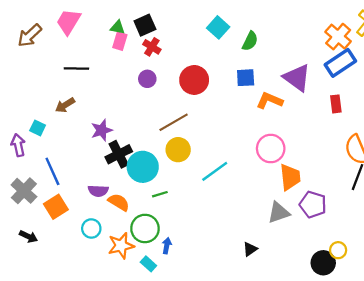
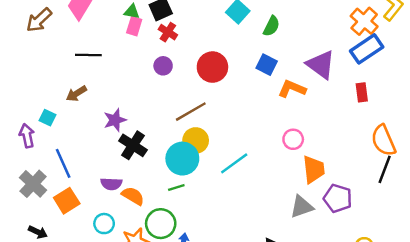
blue square: (246, 78) -> (267, 65), turned 30
pink circle: (271, 149) -> (293, 139), size x0.7
black cross: (119, 154) -> (133, 145), turned -30
cyan circle: (143, 167) -> (182, 159), moved

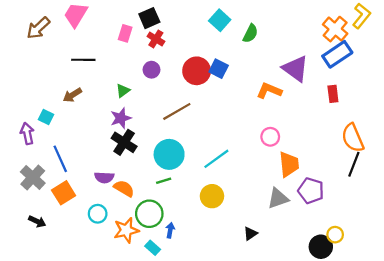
green triangle: (132, 12) -> (123, 91), moved, turned -48
blue square: (267, 65) -> (219, 69), moved
purple star: (115, 120) -> (121, 118), moved
yellow circle: (196, 140) -> (212, 196), moved

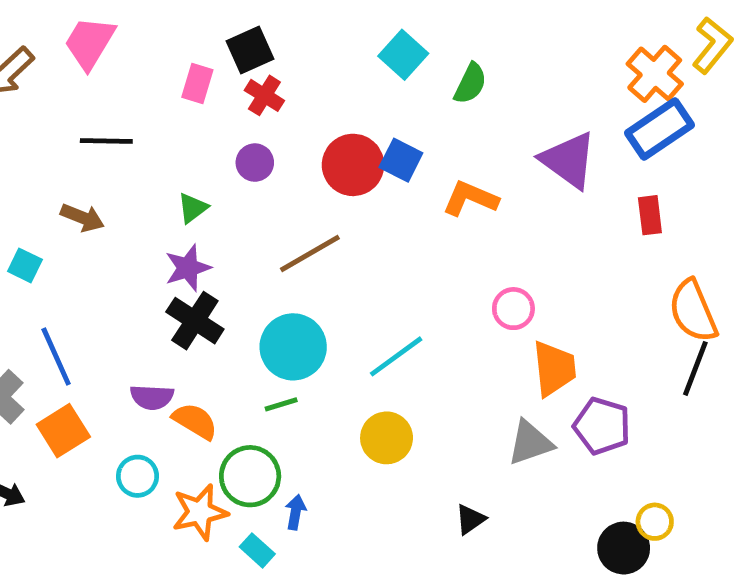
orange L-shape: (269, 91) -> (470, 198), moved
brown arrow: (72, 95) -> (82, 218), turned -126

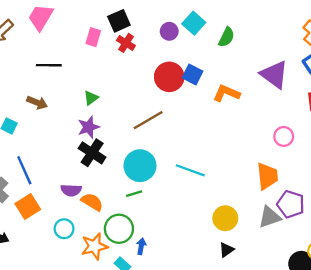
purple circle: (255, 163) -> (169, 31), moved
pink circle: (513, 309) -> (284, 136), moved
cyan line: (396, 356) -> (190, 170), turned 56
yellow circle: (387, 438) -> (225, 218), moved
gray triangle: (530, 443) -> (270, 217), moved

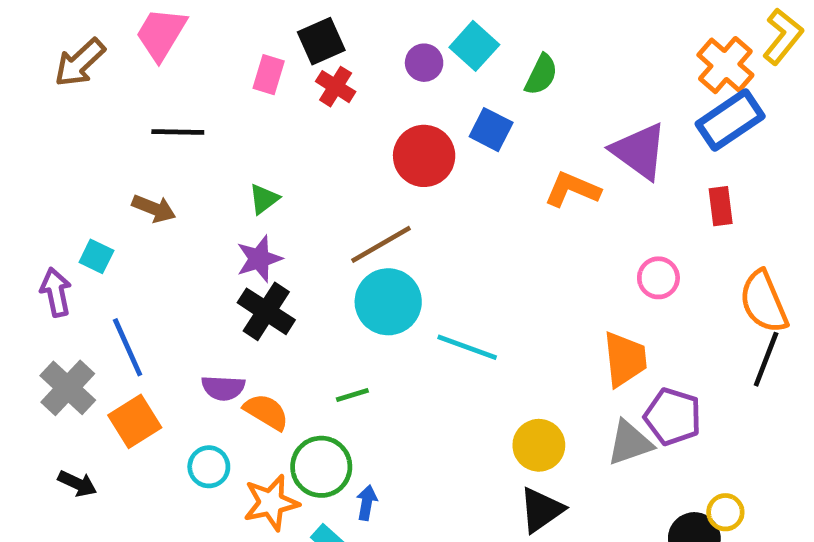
blue square: (193, 75) -> (491, 130), moved
orange L-shape: (226, 93) -> (572, 189), moved
cyan circle: (140, 166) -> (388, 302), moved
black triangle: (226, 250) -> (541, 510), size x1.5

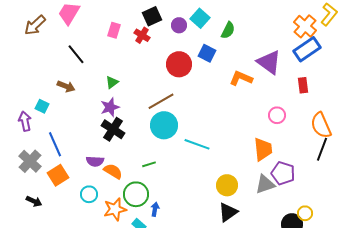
black square: (321, 41) -> (152, 16), moved
black line: (178, 132) -> (76, 54), turned 50

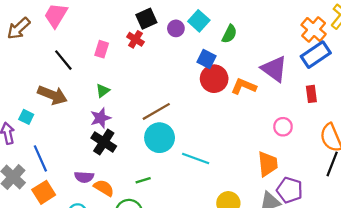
pink rectangle: (114, 30) -> (102, 49), moved
red circle: (179, 64) -> (214, 79), moved
brown arrow: (66, 86) -> (52, 95), size x1.5

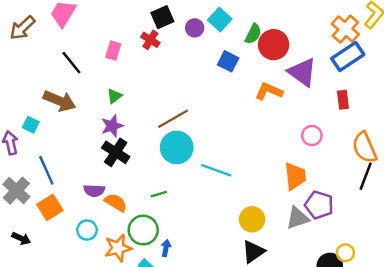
red circle: (214, 79) -> (274, 45), moved

